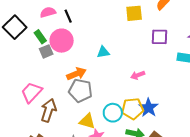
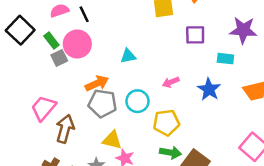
blue star: (149, 108) -> (209, 89), moved
cyan circle: (113, 113) -> (137, 101), moved

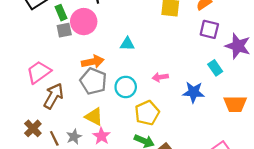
purple square: (195, 35) -> (209, 29), moved
cyan rectangle: (225, 59) -> (215, 68), turned 35
blue star: (209, 89) -> (193, 92), turned 30
yellow pentagon: (166, 123) -> (147, 113), turned -30

